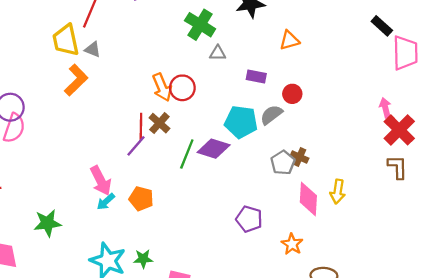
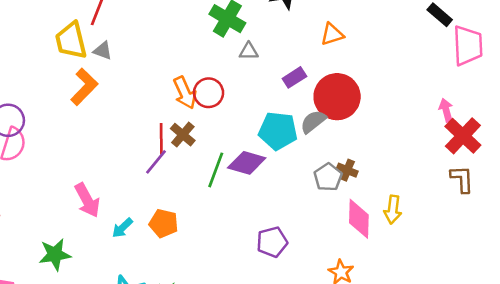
purple rectangle: (256, 76) -> (294, 77), turned -42
red circle: (292, 94) -> (337, 97), size x2.0
pink arrow: (101, 181) -> (87, 200), moved
purple pentagon: (249, 219) -> (272, 242), moved, turned -30

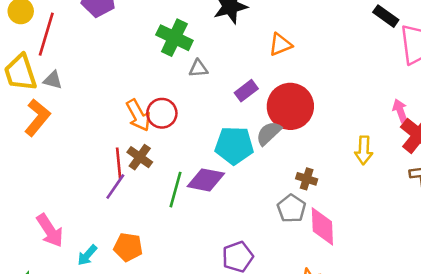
gray pentagon: (328, 177) -> (291, 208), moved
yellow arrow: (393, 209) -> (364, 150), moved

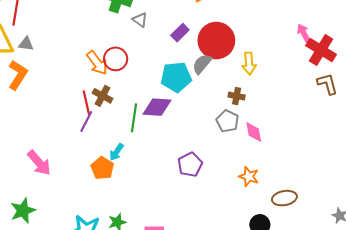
gray triangle: (198, 68) -> (140, 20), turned 49
yellow arrow: (364, 150) -> (249, 63), moved
pink diamond: (322, 226) -> (254, 132), size x0.7
orange pentagon: (128, 247) -> (102, 168), turned 30
cyan arrow: (87, 255) -> (117, 152), moved

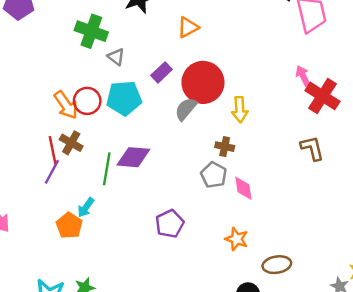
cyan pentagon: (176, 77) -> (124, 98), moved
brown L-shape: (327, 84) -> (312, 148), moved

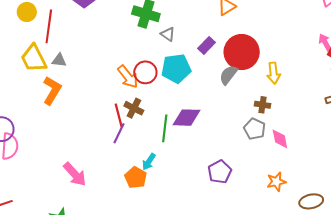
orange star: (237, 239) -> (276, 182), turned -30

